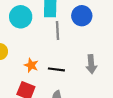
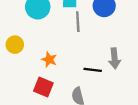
black line: (56, 69) -> (93, 70), moved

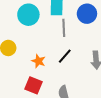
black line: (93, 70) -> (65, 56), moved, turned -56

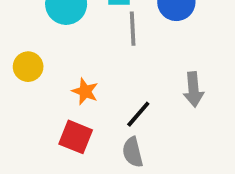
black line: (65, 56) -> (138, 114), moved

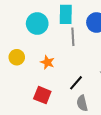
orange star: (85, 91) -> (47, 62), moved
gray semicircle: (133, 152) -> (82, 103), moved

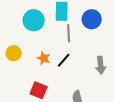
black line: (76, 83) -> (64, 60), moved

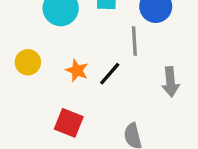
gray line: (69, 33) -> (134, 41), moved

